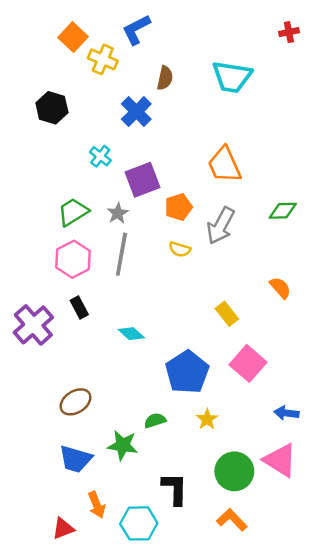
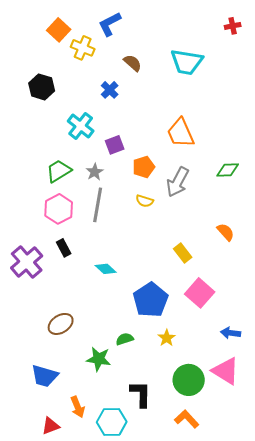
brown semicircle: (165, 78) -> (133, 63), turned -60
blue cross: (136, 112) -> (110, 90), size x0.7
cyan cross: (100, 156) -> (81, 126), size x1.5
purple square: (143, 180) -> (115, 145), size x0.7
blue trapezoid: (76, 459) -> (45, 376), moved

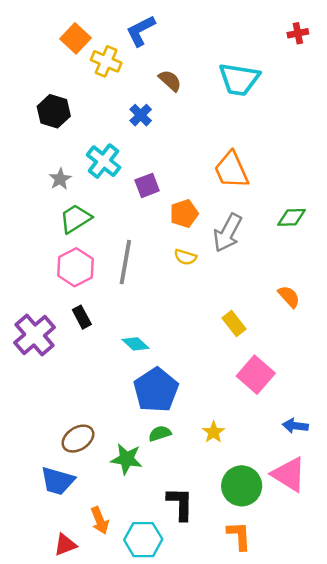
gray star: (95, 172) -> (60, 179), moved
blue pentagon: (151, 300) -> (156, 390), moved
brown ellipse: (61, 324) -> (78, 439), moved
orange L-shape: (187, 419) -> (239, 536), turned 40

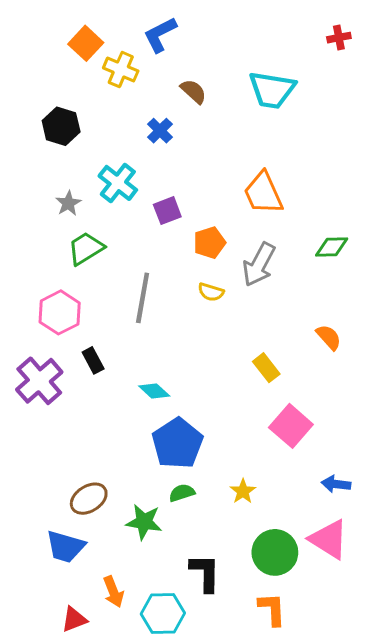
pink hexagon: (75, 267) -> (60, 312), moved

